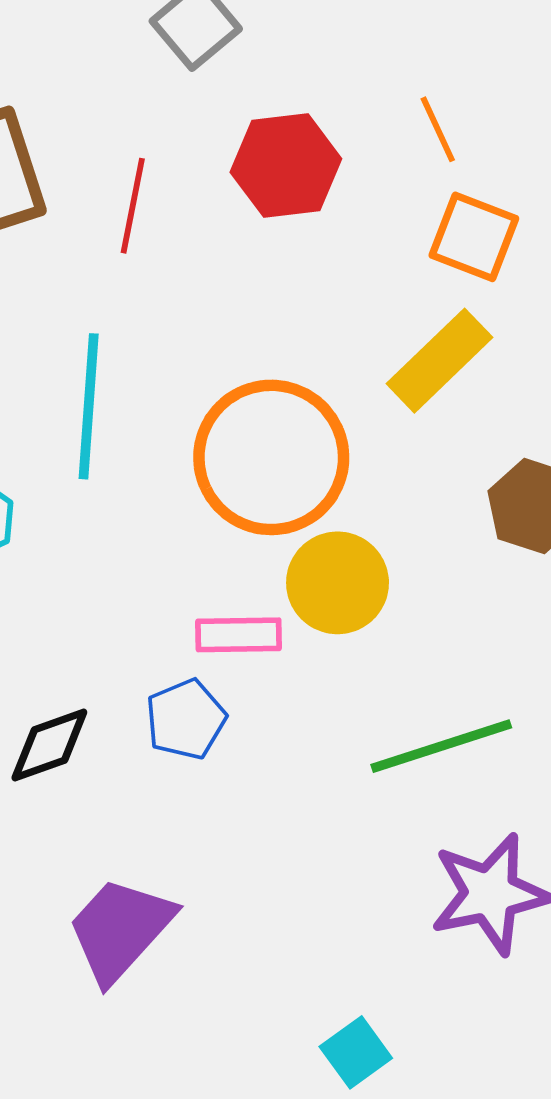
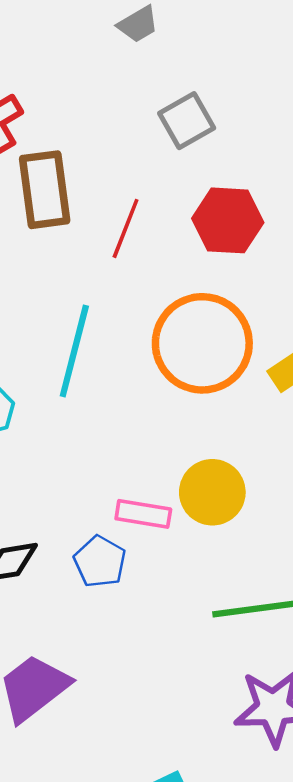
orange circle: (271, 457) -> (202, 343), moved
blue pentagon: (186, 719) -> (100, 562), turned -30

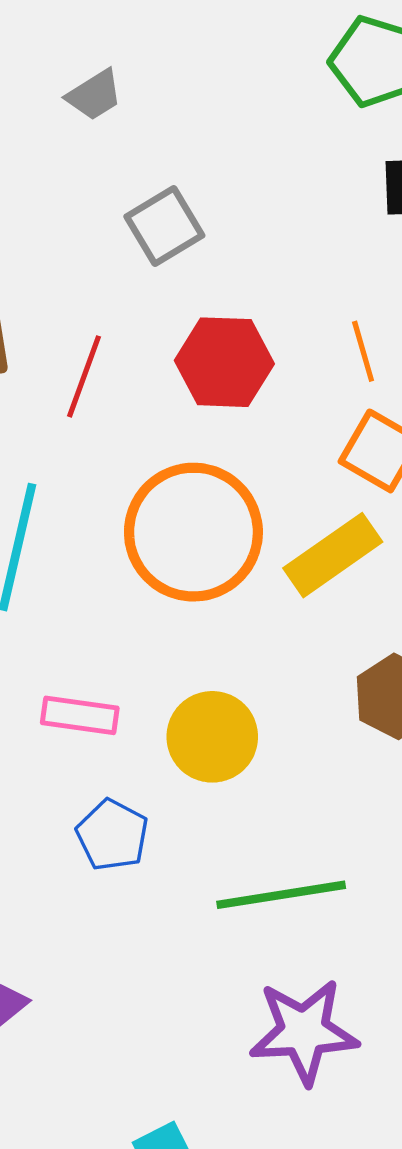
pink rectangle: (143, 514) -> (80, 715), moved
blue pentagon: (100, 562) -> (112, 835), moved

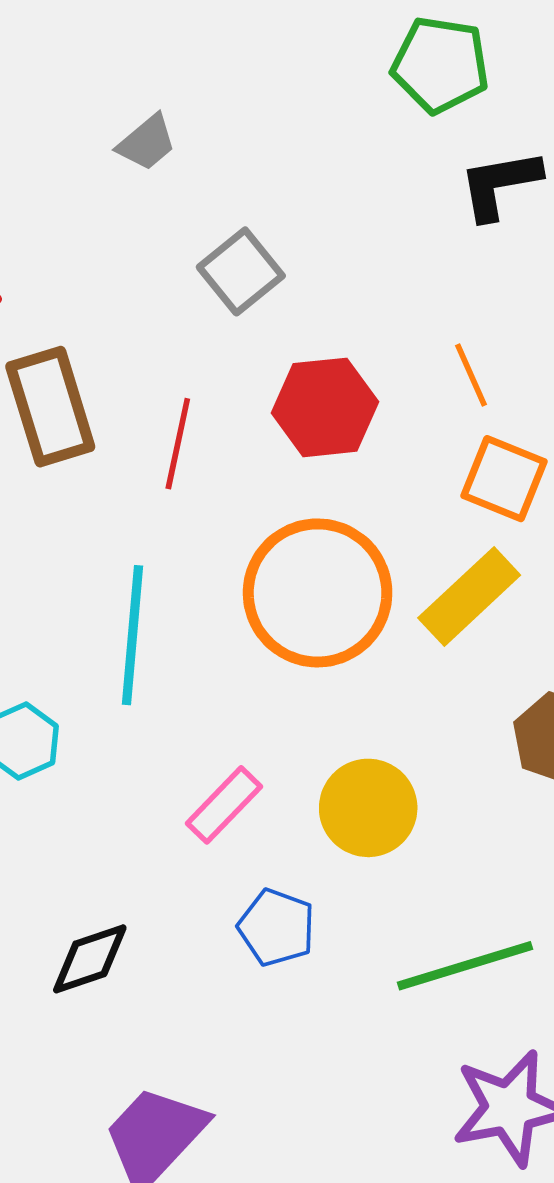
pink rectangle: (80, 715) -> (224, 805), turned -46

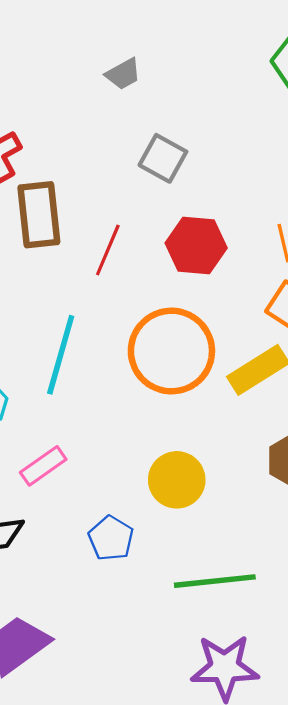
gray square: (241, 271) -> (163, 158), turned -33
pink rectangle: (224, 805) -> (43, 466), moved

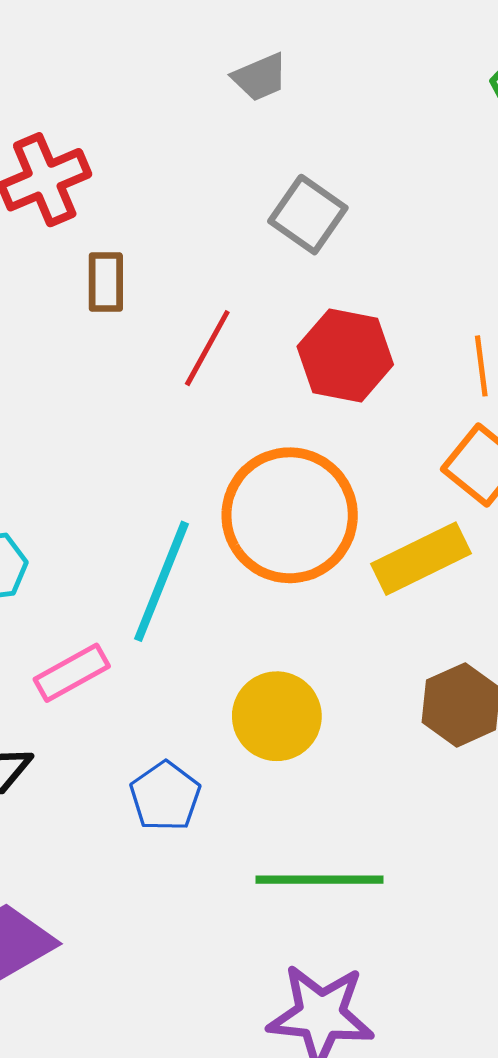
brown rectangle: (39, 215) -> (106, 282), size x0.6
cyan line: (61, 355) -> (162, 581), moved

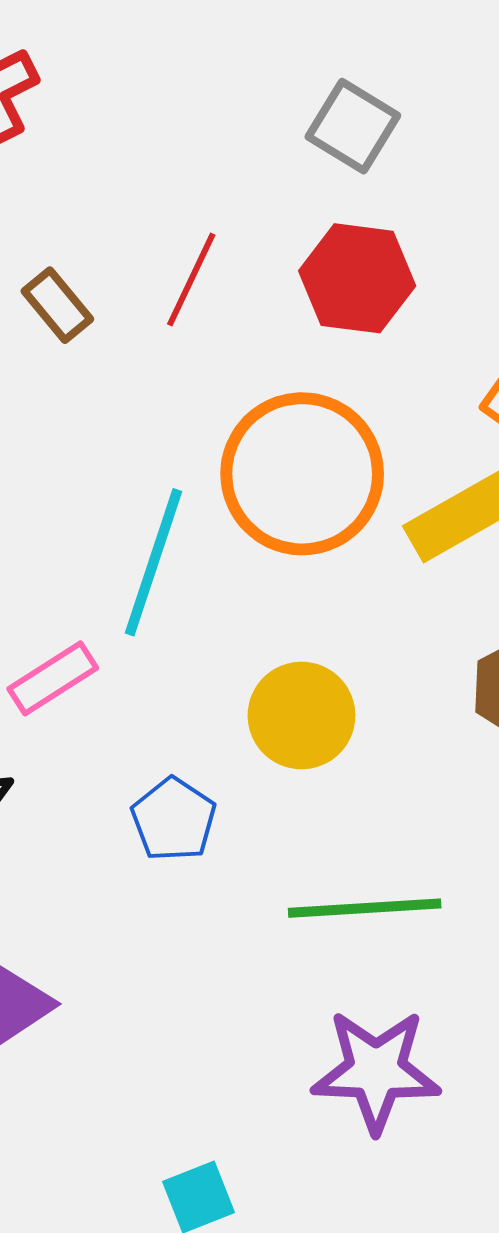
gray square: (308, 215) -> (353, 126), moved
brown rectangle: (106, 282) -> (57, 305), moved, turned -36

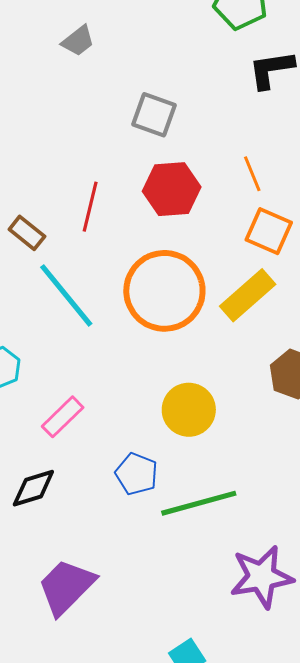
cyan line: (153, 562) -> (66, 295), moved, turned -46
green line: (365, 908) -> (199, 503), moved

